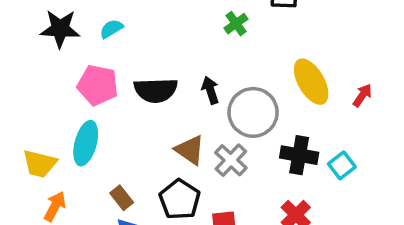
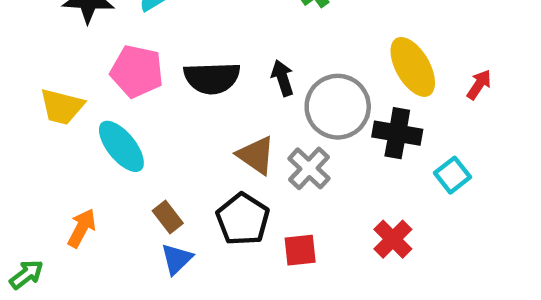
cyan ellipse: (86, 143) -> (121, 146), turned -54
black cross: (299, 155) -> (397, 133), moved
yellow trapezoid: (40, 164) -> (62, 107), moved

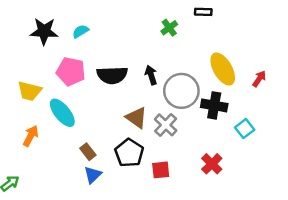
orange arrow: (82, 228) -> (31, 136), moved

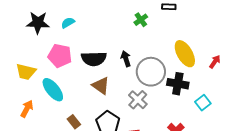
brown triangle: (136, 118) -> (101, 86), moved

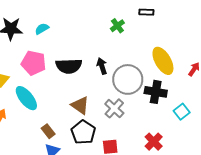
brown triangle: (101, 86) -> (80, 105), moved

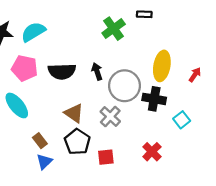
green cross: (117, 26) -> (114, 29), size x1.5
cyan semicircle: (42, 29) -> (33, 32), size x1.6
yellow ellipse: (163, 61) -> (162, 66), turned 40

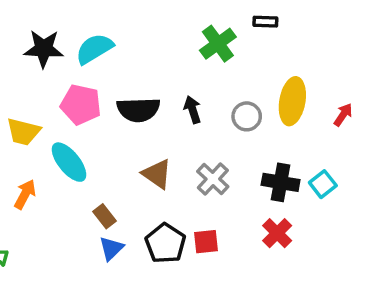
gray circle: (125, 86) -> (247, 116), moved, size x0.6
black cross: (154, 99) -> (281, 182), moved
black pentagon: (77, 142) -> (165, 243), moved

